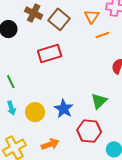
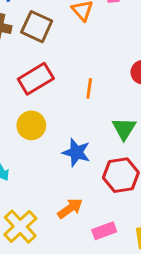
orange line: (102, 35) -> (89, 88), moved, turned -48
yellow circle: (35, 112) -> (31, 125), moved

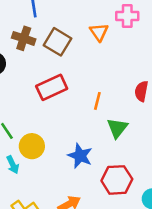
yellow circle: (31, 125) -> (32, 146), moved
green triangle: (124, 129) -> (117, 128), moved

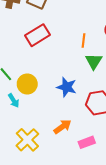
orange line: (97, 101) -> (84, 41), moved

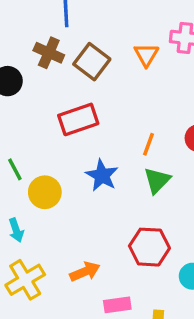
blue star: (67, 87) -> (102, 175), moved
cyan arrow: (14, 101) -> (16, 230), moved

